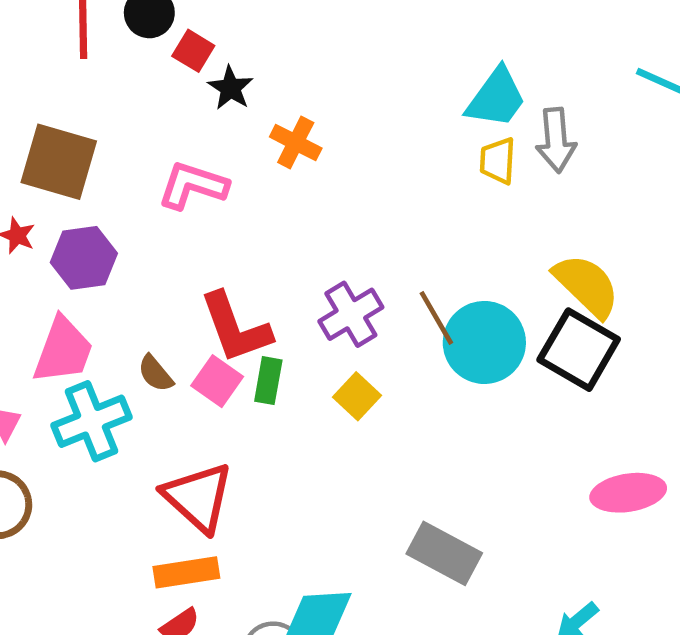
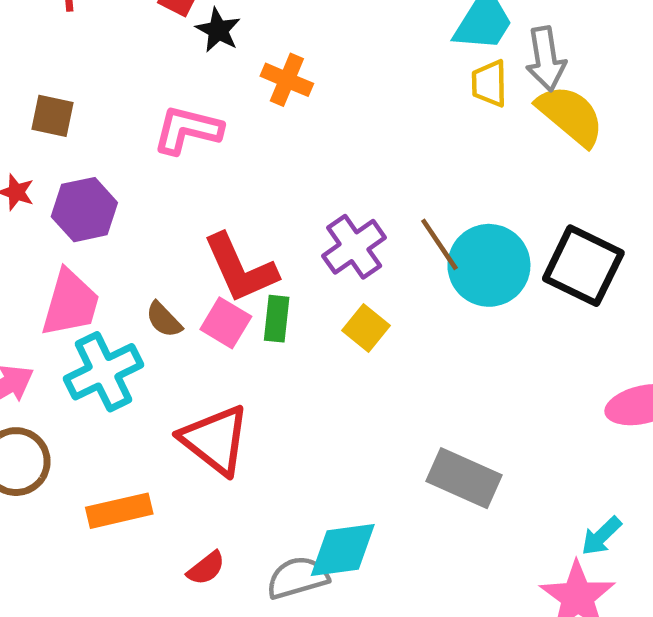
brown square: (59, 162) -> (52, 116), size x0.6
yellow semicircle: (587, 286) -> (570, 115), moved
orange rectangle: (186, 572) -> (119, 511), moved

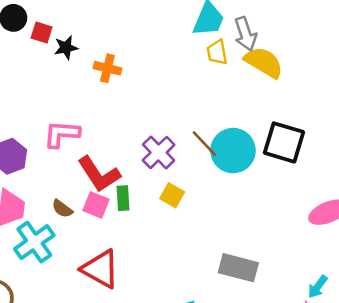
black star: (218, 30) -> (66, 48), turned -30
pink L-shape: (188, 130) -> (62, 134), moved

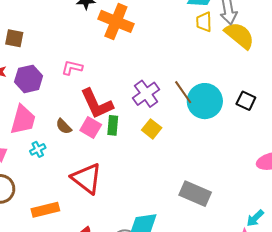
orange cross: (107, 68) -> (116, 21), size x1.6
pink L-shape: (62, 134) -> (72, 68), size x0.7
black square: (284, 142) -> (246, 101), size x0.6
cyan cross: (34, 242) -> (38, 149), size x0.5

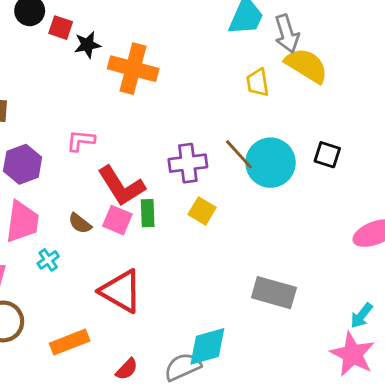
yellow trapezoid: (204, 22) -> (258, 83), moved
purple cross: (146, 94) -> (188, 163), turned 36

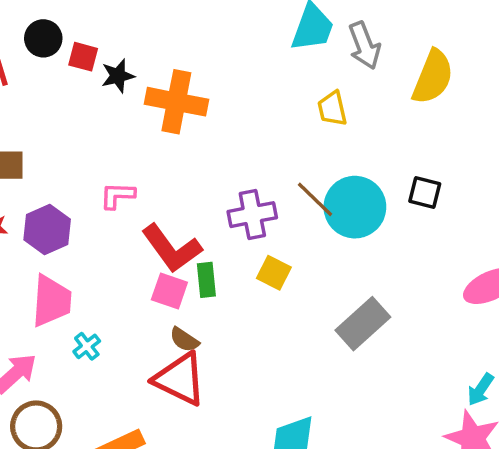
yellow semicircle: (307, 65) -> (433, 77), moved, turned 84
brown semicircle: (80, 223) -> (184, 340), moved
gray rectangle: (274, 293) -> (363, 324), moved, turned -54

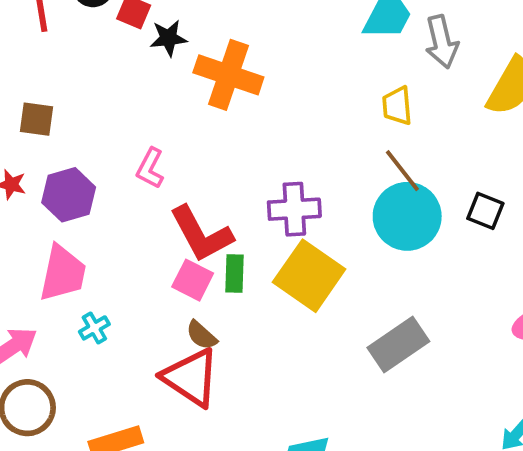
pink L-shape: (117, 195) -> (150, 168), turned -72
brown line: (315, 199) -> (402, 171), moved
yellow square: (274, 273) -> (309, 276), size x1.8

